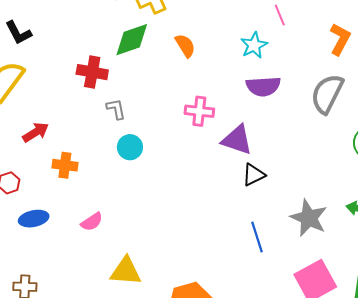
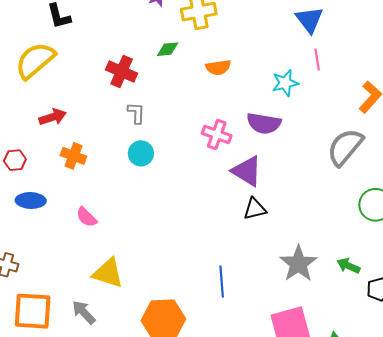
green diamond: (132, 40) -> (168, 49), size x0.6
orange semicircle: (185, 46) -> (218, 67), turned 100
purple semicircle: (263, 86) -> (264, 123), moved
pink semicircle: (92, 222) -> (87, 217), turned 65
blue line: (257, 237) -> (222, 281), moved

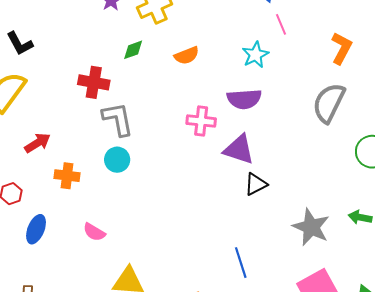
gray L-shape: (136, 113) -> (118, 119), size x1.6
cyan circle: (141, 153) -> (117, 160), moved
blue ellipse: (31, 201) -> (36, 229), turned -56

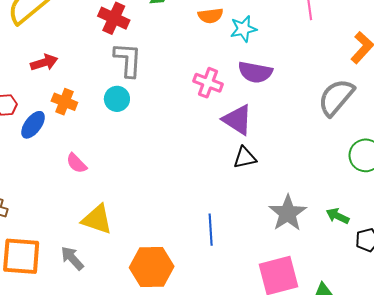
cyan star: (255, 55) -> (243, 29), moved
blue ellipse: (36, 229) -> (33, 125), moved

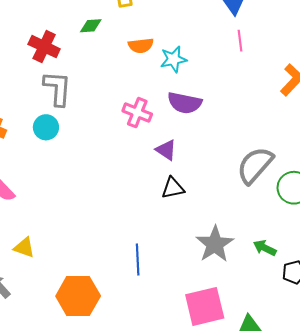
gray semicircle: (336, 97) -> (255, 165), moved
purple triangle: (238, 120) -> (166, 150), size x0.7
yellow triangle: (97, 219) -> (24, 248), size x0.7

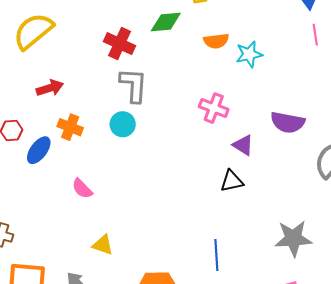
green diamond: (91, 26) -> (166, 22), size x1.4
purple semicircle: (185, 103) -> (288, 122), moved
black triangle: (173, 188) -> (232, 181), moved
gray star: (215, 244) -> (293, 238), turned 30

